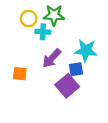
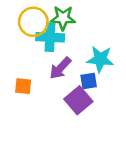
yellow circle: (29, 19) -> (33, 22), size x1.5
cyan cross: (43, 32) -> (50, 37), size x1.5

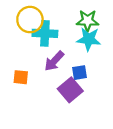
green star: (63, 18) -> (88, 21), moved
cyan star: (100, 59) -> (89, 39), moved

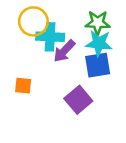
purple arrow: (54, 61) -> (64, 51), moved
blue square: (79, 73) -> (98, 65), moved, size x1.5

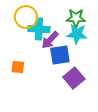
blue square: (98, 65) -> (60, 55), moved
purple square: (78, 100) -> (74, 78), moved

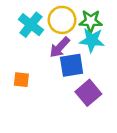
yellow circle: (26, 17) -> (62, 20), moved
cyan cross: (39, 29) -> (31, 25), moved, turned 35

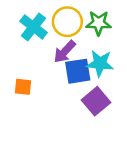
cyan star: (92, 40) -> (100, 63), moved

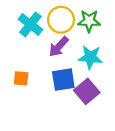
blue square: (78, 71) -> (63, 80), moved

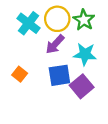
green star: (89, 21) -> (84, 20), turned 30
orange square: (21, 78) -> (20, 74), turned 32

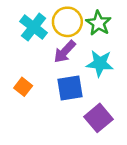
purple square: (82, 86) -> (99, 118), moved

